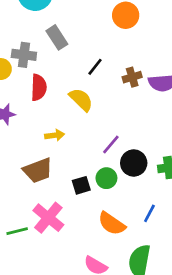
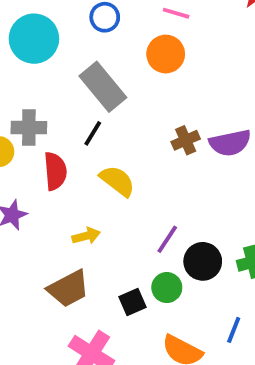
gray rectangle: (57, 37) -> (103, 87), moved, size x1.4
black line: (95, 67) -> (93, 133), moved

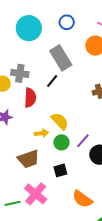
yellow semicircle: (117, 181) -> (60, 121), moved
green circle: (167, 288) -> (61, 142), moved

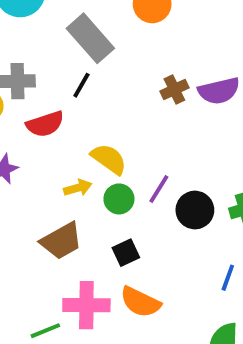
red semicircle: (30, 98) -> (45, 124), turned 78
pink cross: (36, 194) -> (86, 305), turned -30
orange semicircle: (82, 199) -> (140, 302), moved

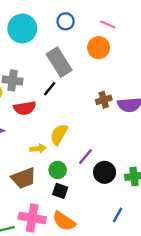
yellow semicircle: (109, 159) -> (59, 134), turned -105
green circle: (119, 199) -> (58, 170), moved
black square: (126, 253) -> (60, 191), turned 35

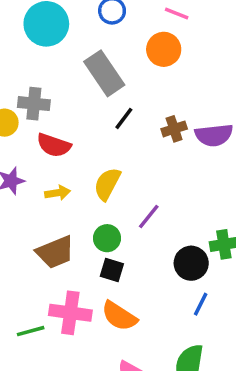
black line: (50, 89) -> (124, 118), moved
red semicircle: (25, 108) -> (54, 145), turned 30
yellow arrow: (38, 148) -> (58, 193), moved
black circle: (105, 172) -> (191, 263), moved

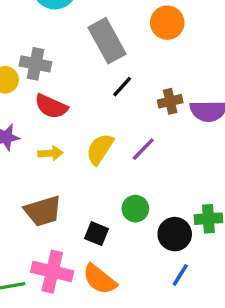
purple line: (149, 217) -> (143, 149), moved
green circle: (107, 238) -> (135, 209), moved

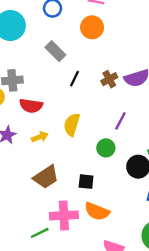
gray rectangle: (107, 41) -> (55, 51), size x0.7
purple line: (143, 149) -> (120, 121), moved
green circle: (135, 209) -> (106, 148), moved

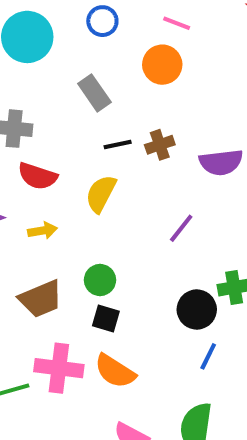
black line: (74, 79) -> (118, 144), turned 42
brown cross: (109, 79) -> (160, 145), moved
yellow semicircle: (72, 125) -> (101, 194), moved
green circle: (106, 148) -> (100, 280), moved

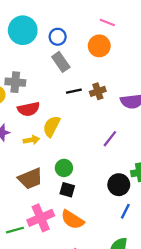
blue circle: (102, 21) -> (58, 37), moved
red semicircle: (38, 176) -> (29, 109), turned -30
yellow semicircle: (101, 194) -> (51, 126), moved
pink cross: (59, 368) -> (41, 218), turned -30

